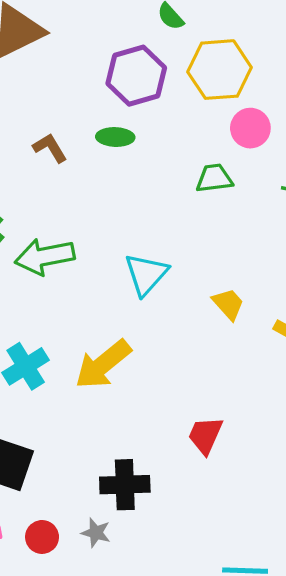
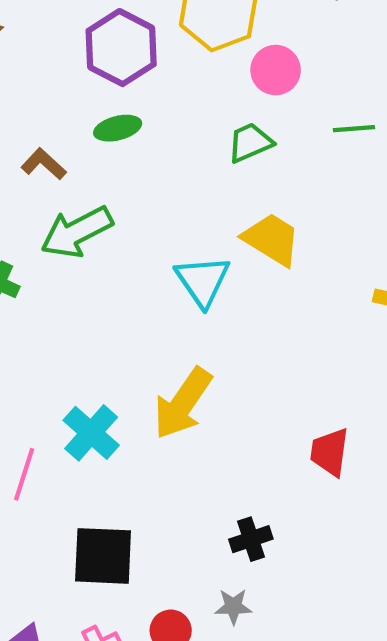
green arrow: (45, 257) -> (77, 232), moved
yellow trapezoid: (228, 304) -> (272, 239), moved, size x1.4
black cross: (125, 485) -> (251, 539), size x0.7

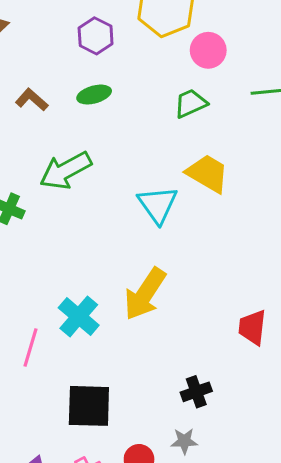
purple hexagon: (121, 48) -> (96, 36), size x0.7
brown L-shape: (44, 164) -> (32, 100), moved

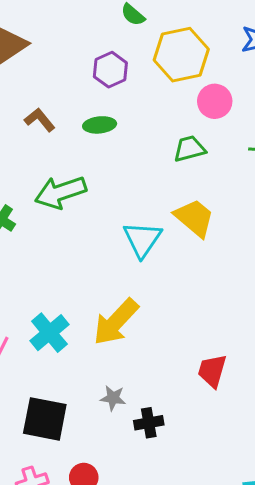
gray star: (184, 441) -> (113, 398), moved

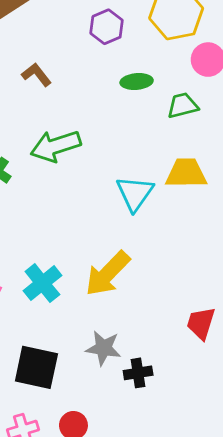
green ellipse: (100, 125) -> (137, 82), moved
yellow trapezoid: (194, 218) -> (186, 173), turned -42
gray star: (113, 398) -> (103, 348), size x1.4

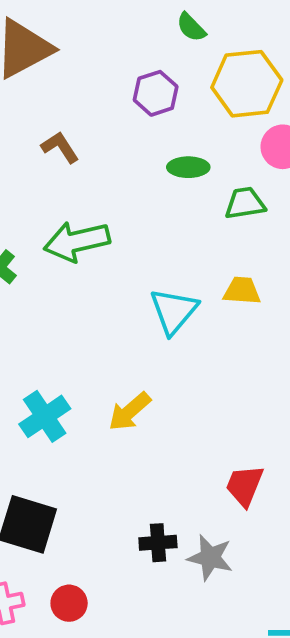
yellow trapezoid: (186, 173) -> (242, 291), size x0.7
yellow arrow: (108, 274) -> (130, 412), size x0.7
gray star: (103, 348) -> (210, 558), moved

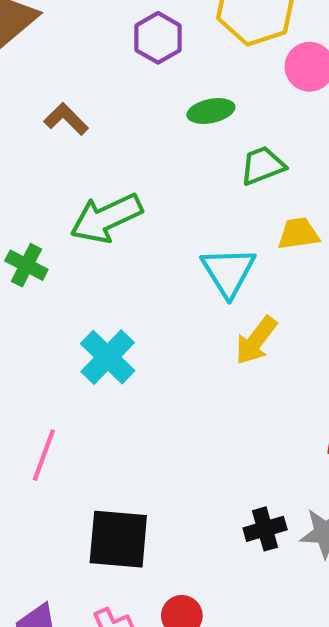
green trapezoid: (245, 203) -> (263, 166), moved
yellow arrow: (130, 412) -> (256, 341), moved
cyan cross: (45, 416) -> (108, 357), moved

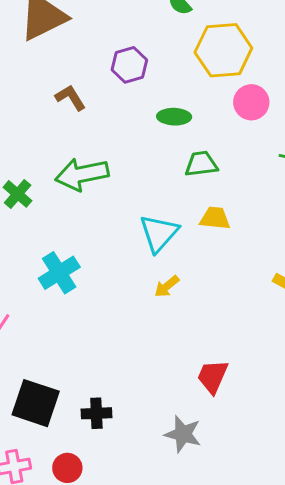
purple hexagon: (158, 38) -> (129, 65), moved
yellow arrow: (256, 341) -> (167, 286), size x0.7
black cross: (265, 529) -> (96, 413), moved

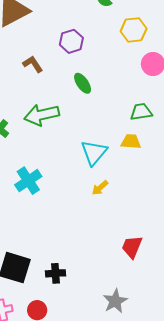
yellow hexagon: (223, 50) -> (134, 30), size x0.7
green ellipse: (174, 117) -> (83, 83), moved, turned 55
green trapezoid: (201, 164) -> (141, 112), moved
gray star: (183, 434) -> (115, 301), moved, turned 30

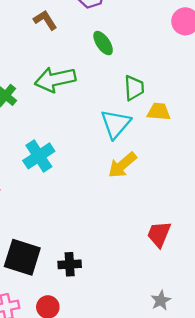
green trapezoid: (141, 112) -> (134, 88), moved, turned 95
yellow arrow: (100, 188) -> (122, 165), size x1.5
gray star: (115, 301) -> (161, 300), moved, size x0.7

